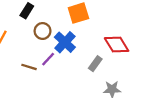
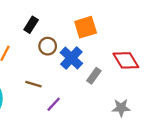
purple line: (48, 59) -> (54, 104), moved
gray rectangle: (95, 64) -> (94, 76), moved

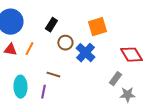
gray rectangle: (94, 76) -> (115, 79), moved
purple line: (54, 104) -> (43, 92), moved, turned -32

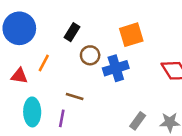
red triangle: (10, 50) -> (19, 76), moved
blue cross: (85, 53) -> (116, 68), turned 30
gray rectangle: (115, 79) -> (138, 121), moved

